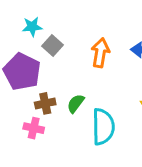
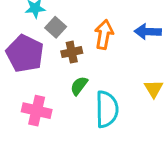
brown cross: (45, 103) -> (72, 52), moved
pink cross: (34, 128) -> (37, 111), size x1.4

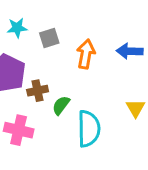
gray square: (56, 27) -> (49, 38), moved, turned 30
brown cross: (72, 52) -> (38, 91), moved

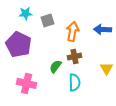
brown cross: (38, 91) -> (75, 56), moved
cyan semicircle: (89, 129) -> (75, 82), size x0.7

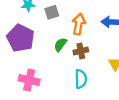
green semicircle: (56, 66) -> (60, 45), moved

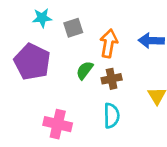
pink cross: (29, 80) -> (58, 124), moved

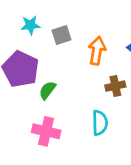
green semicircle: (85, 70) -> (47, 90), moved
brown cross: (112, 79) -> (115, 86), moved

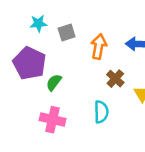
brown cross: (115, 86) -> (115, 79), turned -36

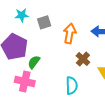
pink cross: (53, 120) -> (25, 81), moved

